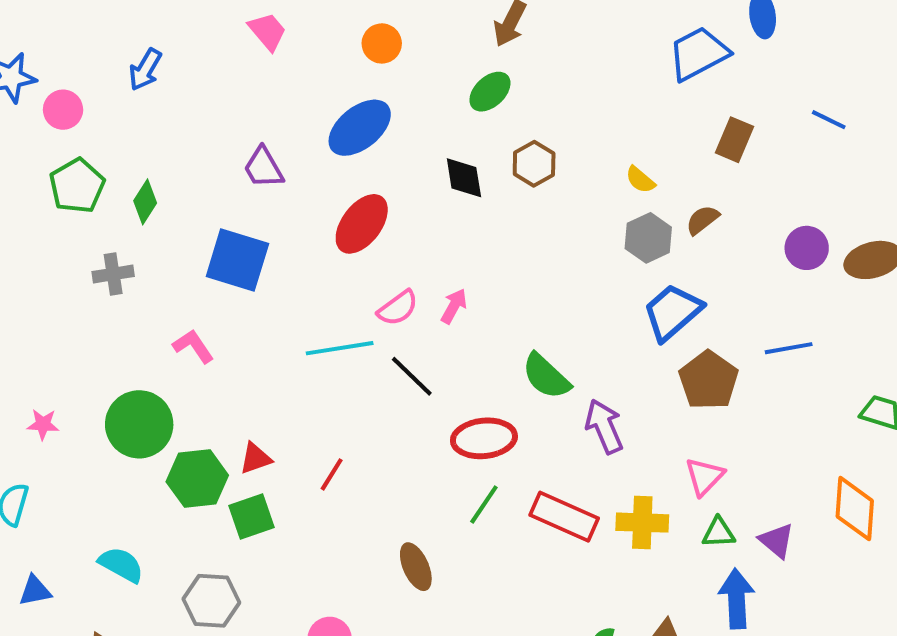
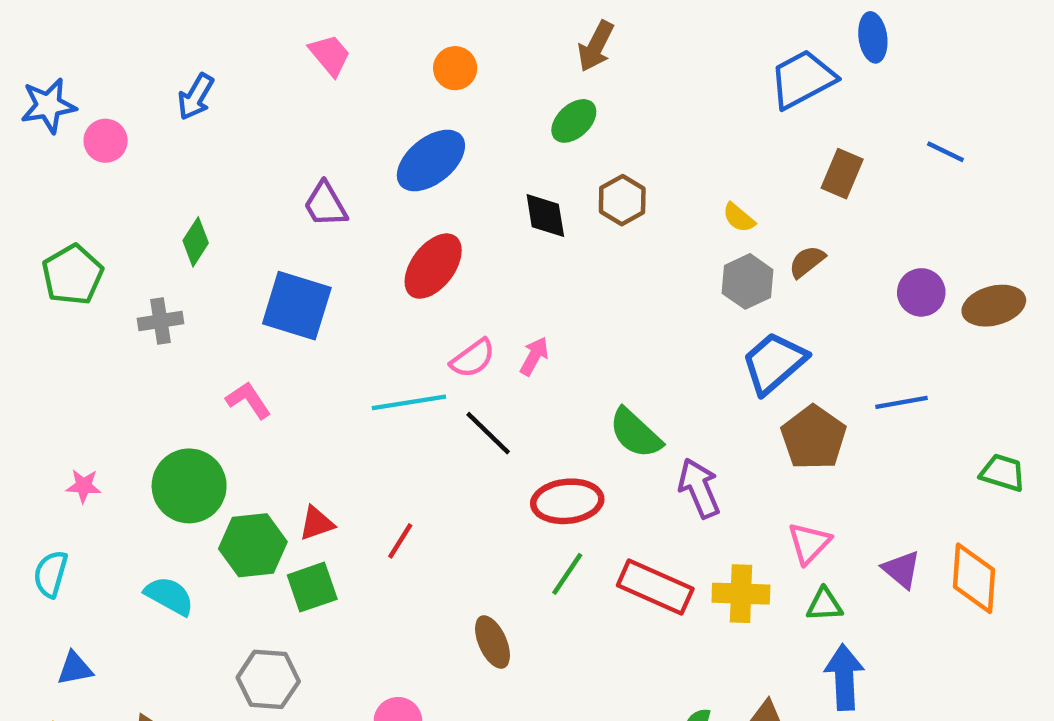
green pentagon: (77, 186) -> (73, 275), moved
purple triangle: (777, 541) -> (901, 569), moved
cyan semicircle: (121, 565) -> (169, 596), moved

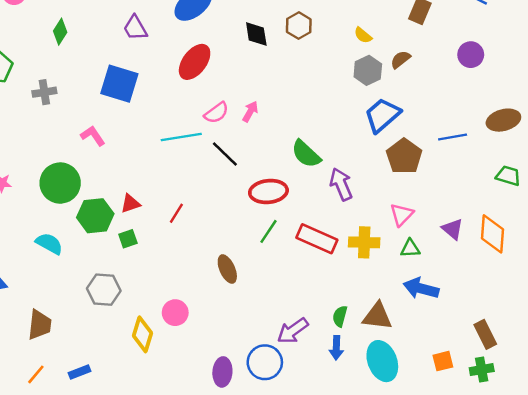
green diamond: (196, 242) -> (60, 32), moved
purple circle: (921, 292) -> (471, 55), moved
brown ellipse: (994, 306) -> (503, 120), moved
green square: (312, 587) -> (128, 239), size x0.7
blue arrow: (844, 677) -> (421, 288), turned -72

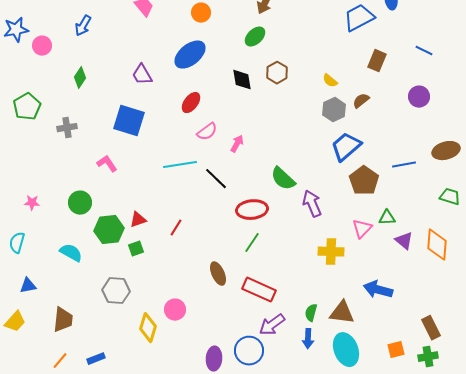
red ellipse: (195, 62) -> (191, 103), size x0.7
pink semicircle: (216, 113) -> (207, 132), moved
green circle: (60, 183) -> (80, 203), size x0.7
red rectangle: (317, 239) -> (259, 290), moved
green triangle: (410, 248) -> (387, 218), moved

